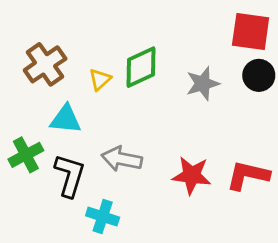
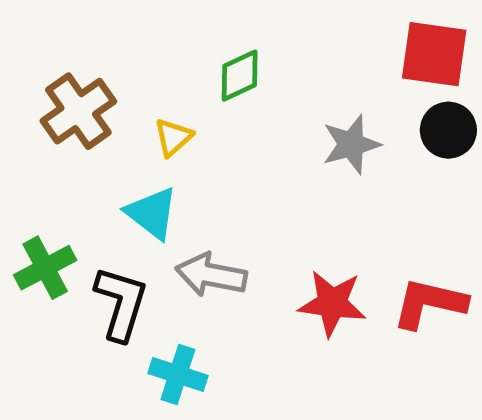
green diamond: (141, 67) -> (240, 76), moved, size x0.7
cyan triangle: (66, 119) -> (152, 213), moved, turned 32

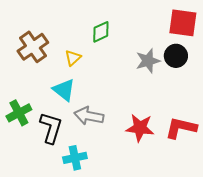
black circle: (448, 130) -> (176, 56), moved
cyan cross: (178, 374) -> (75, 158), turned -30

